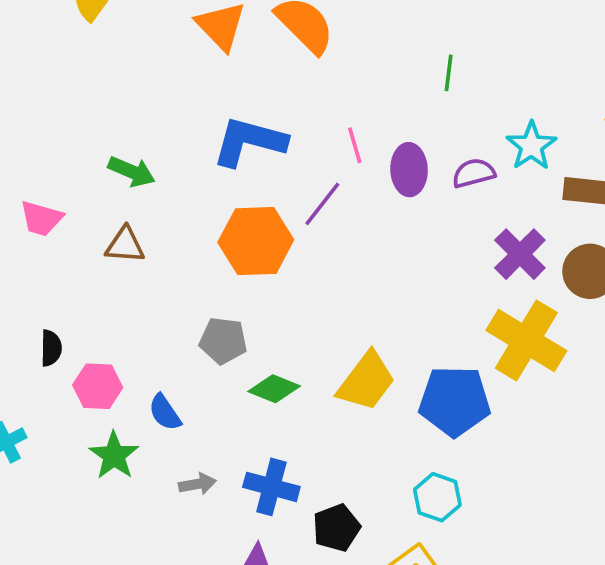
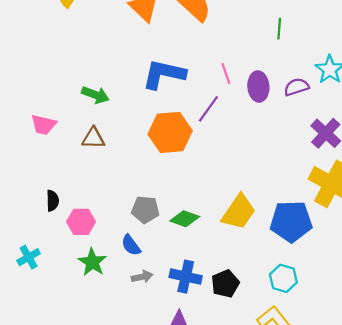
gray pentagon: (223, 341) -> (145, 210), moved
blue semicircle: (165, 412) -> (131, 245), moved
black pentagon: (336, 528) -> (225, 284), moved

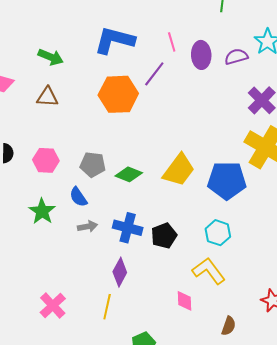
pink hexagon: (81, 222) -> (46, 160), moved

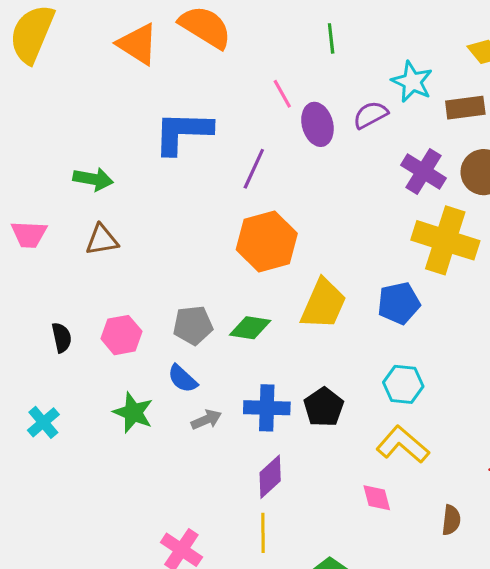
pink line: (172, 42) -> (282, 94), moved
orange hexagon: (118, 94) -> (267, 242), moved
blue pentagon: (227, 180) -> (399, 303), size x0.7
purple diamond: (120, 272) -> (270, 477), turned 32

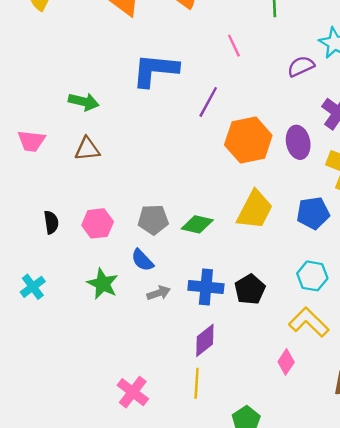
purple ellipse: (317, 124) -> (298, 142), moved
orange hexagon: (267, 242) -> (248, 140), moved
pink diamond: (377, 498) -> (286, 362), turned 45

